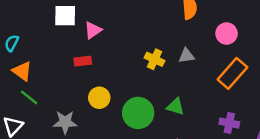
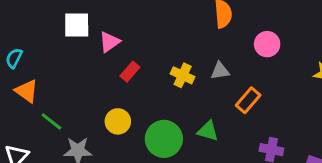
red rectangle: (83, 61) -> (130, 72), moved, turned -42
orange rectangle: (232, 73) -> (248, 100), moved, size x0.7
green line: (29, 97) -> (51, 121), moved

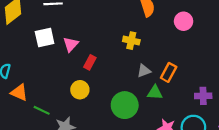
gray triangle: (220, 71) -> (144, 71), moved
yellow cross: (183, 75) -> (131, 41), moved
orange rectangle: (248, 100) -> (169, 72), moved
yellow circle: (118, 121) -> (80, 90), moved

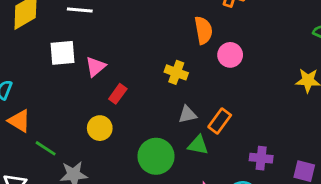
pink circle: (184, 21) -> (230, 55), moved

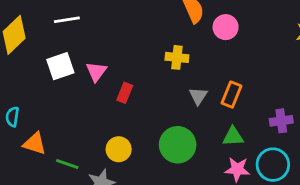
gray triangle: (187, 114) -> (198, 96), turned -30
yellow circle: (100, 128) -> (119, 149), moved
green triangle: (198, 145) -> (233, 137), moved

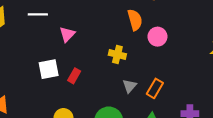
white square: (60, 66) -> (49, 69), moved
pink triangle: (96, 72) -> (67, 34), moved

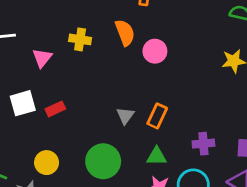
yellow cross: (117, 55) -> (80, 39), moved
red rectangle: (74, 76) -> (55, 109), turned 40

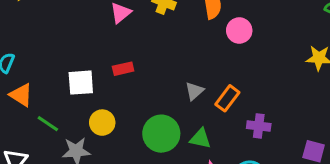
white square: (23, 103) -> (81, 83), moved
purple cross: (203, 144) -> (259, 126), moved
green triangle: (157, 156) -> (200, 138), moved

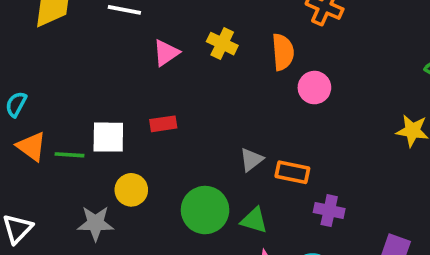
orange rectangle: (227, 98) -> (292, 172), turned 60
green line: (48, 124) -> (70, 155), moved, turned -35

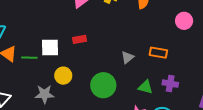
pink circle: (314, 88) -> (184, 21), moved
orange rectangle: (292, 172) -> (158, 53), moved
green triangle: (254, 220) -> (145, 87), moved

